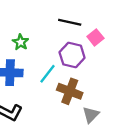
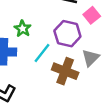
green star: (21, 42) -> (23, 29), moved
gray triangle: (91, 115) -> (91, 58), moved

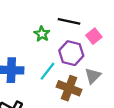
green star: (23, 29) -> (42, 34), moved

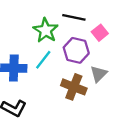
green star: (42, 34) -> (46, 30), size x1.5
cyan line: (47, 71) -> (43, 60), moved

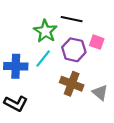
pink square: (100, 33) -> (97, 42), moved, turned -32
gray triangle: (99, 74) -> (100, 92), moved, turned -35

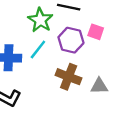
gray triangle: (100, 92) -> (99, 86), turned -42

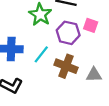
cyan line: (38, 50) -> (41, 54), moved

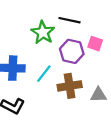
brown cross: (66, 66) -> (70, 86), turned -30

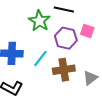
gray triangle: (98, 95) -> (90, 78), turned -35

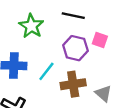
green star: (39, 21) -> (31, 26), moved
gray triangle: (90, 78) -> (103, 93), turned -42

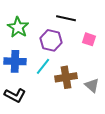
green star: (31, 26) -> (18, 27), moved
purple hexagon: (75, 48) -> (51, 40), moved

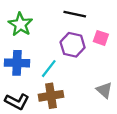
purple hexagon: (51, 40) -> (73, 45), moved
brown cross: (66, 77) -> (51, 96), moved

